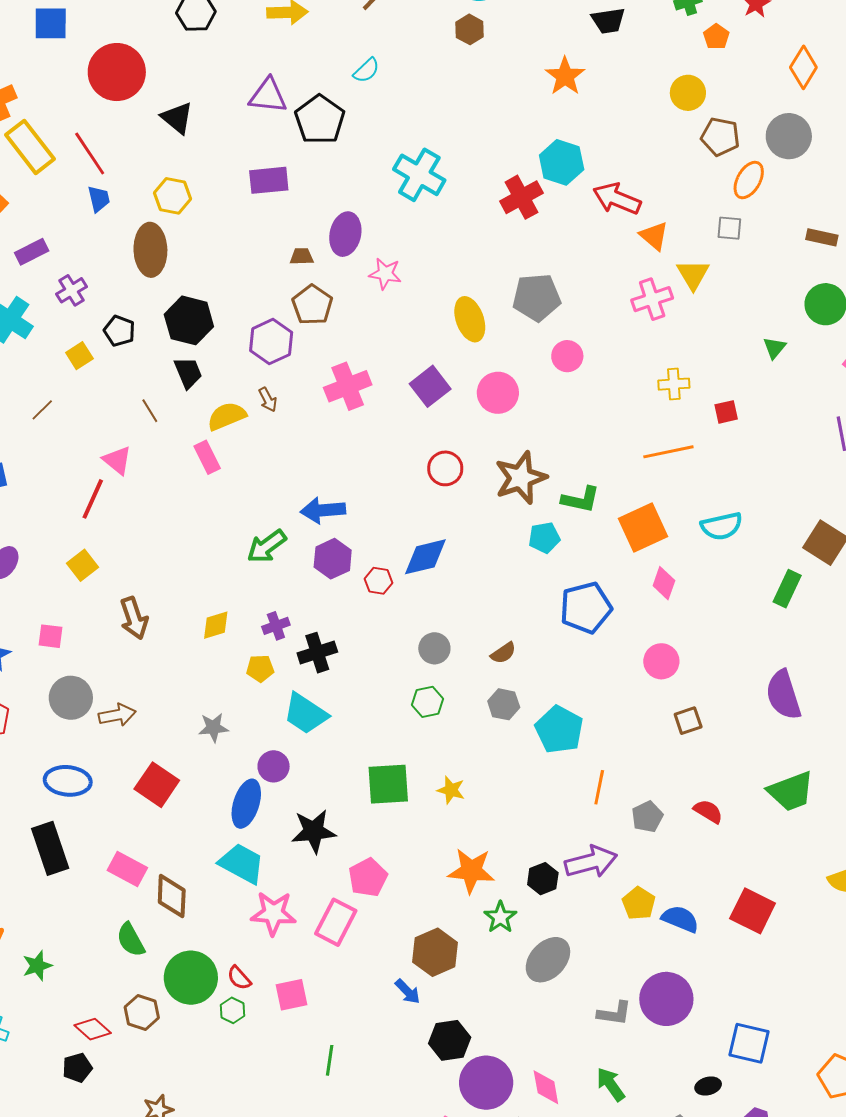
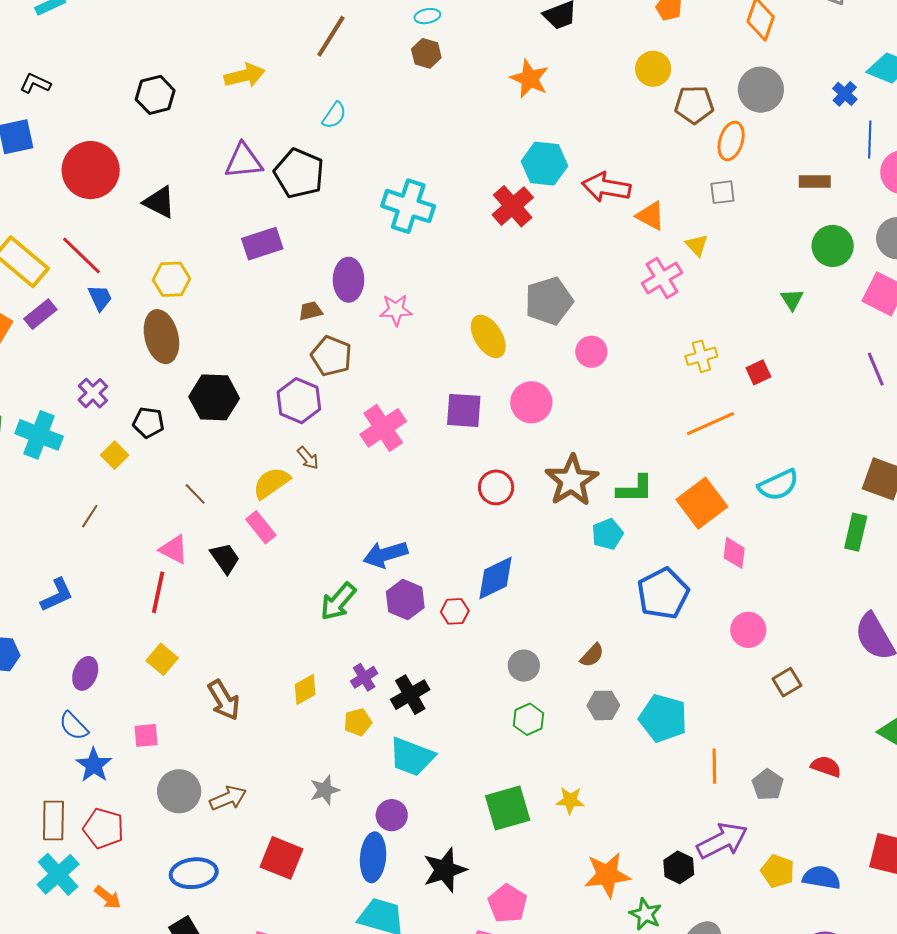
purple rectangle: (32, 252) -> (40, 314), moved
yellow triangle: (693, 274) -> (697, 245), size x0.7
black trapezoid: (188, 373) -> (225, 558), moved
purple square: (430, 386) -> (464, 410), turned -36

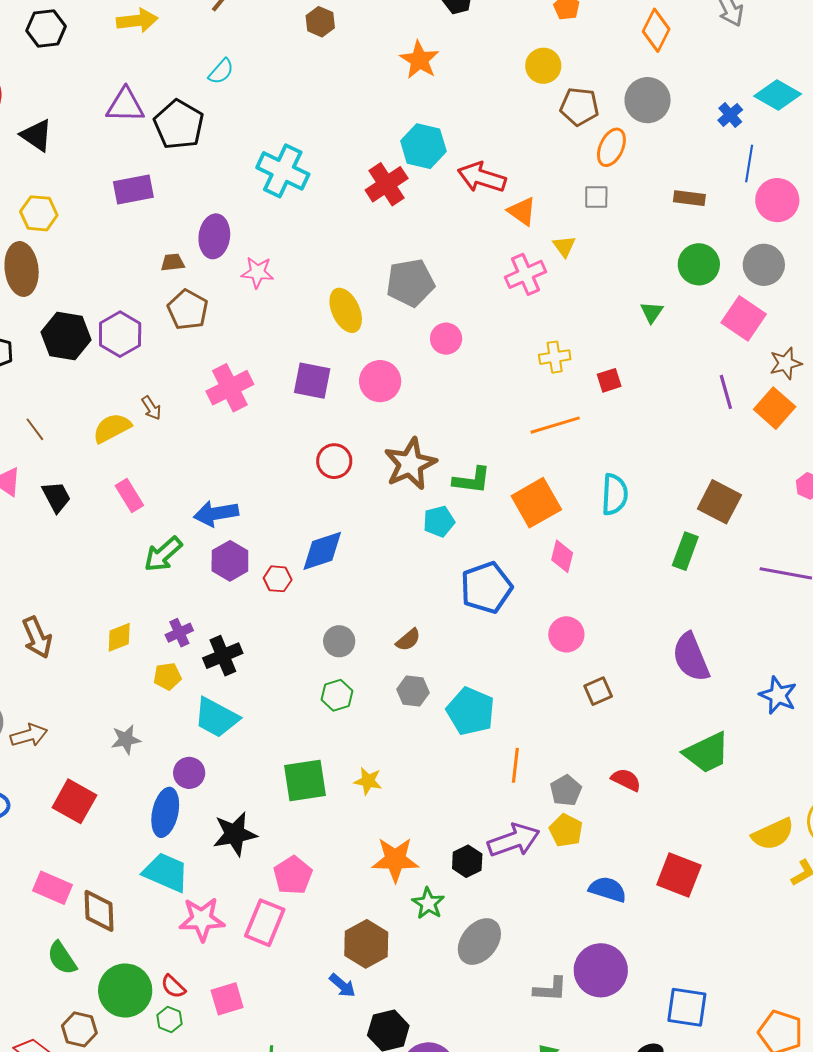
purple hexagon: (299, 401) -> (120, 334), moved
cyan semicircle: (778, 485) -> (615, 494), turned -69
pink rectangle: (261, 527) -> (129, 495), moved
yellow pentagon: (778, 871) -> (566, 830), moved

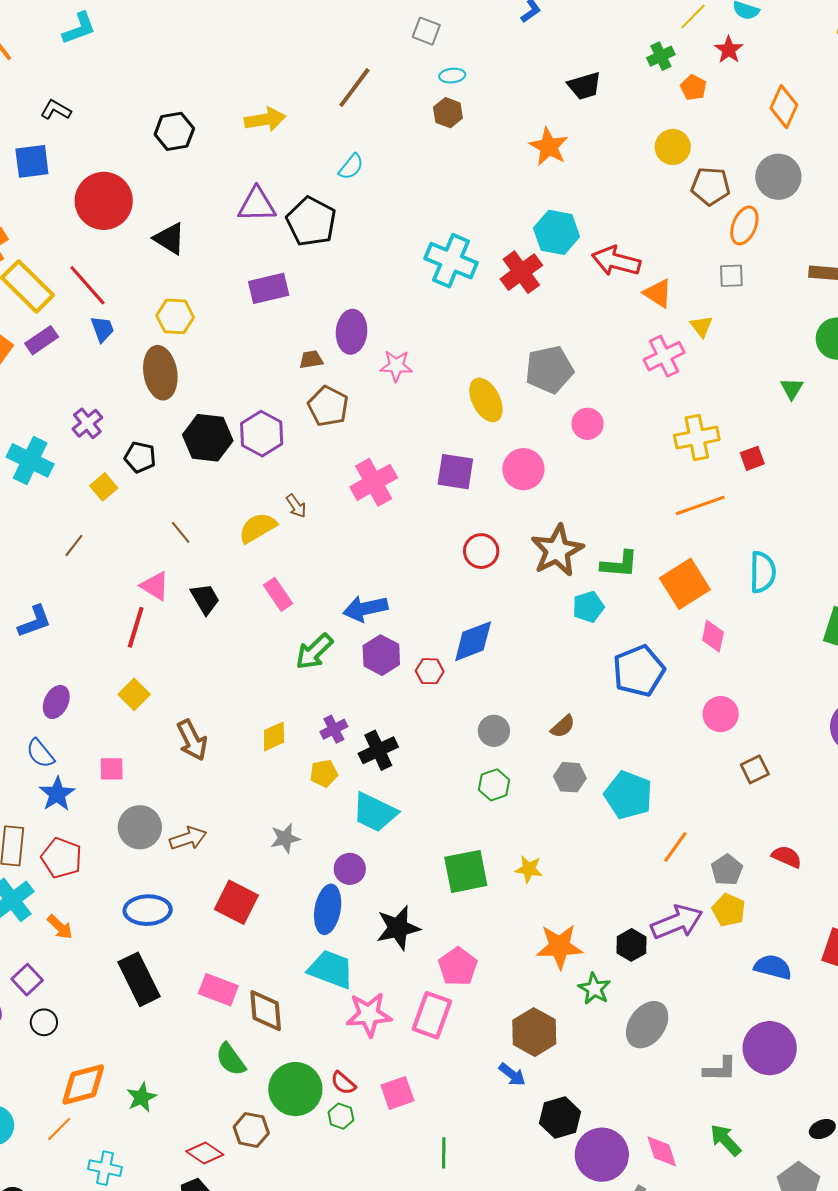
cyan cross: (283, 171) -> (451, 261), moved
yellow cross: (555, 357) -> (697, 438), size x1.4
orange line: (515, 765) -> (675, 847), turned 32

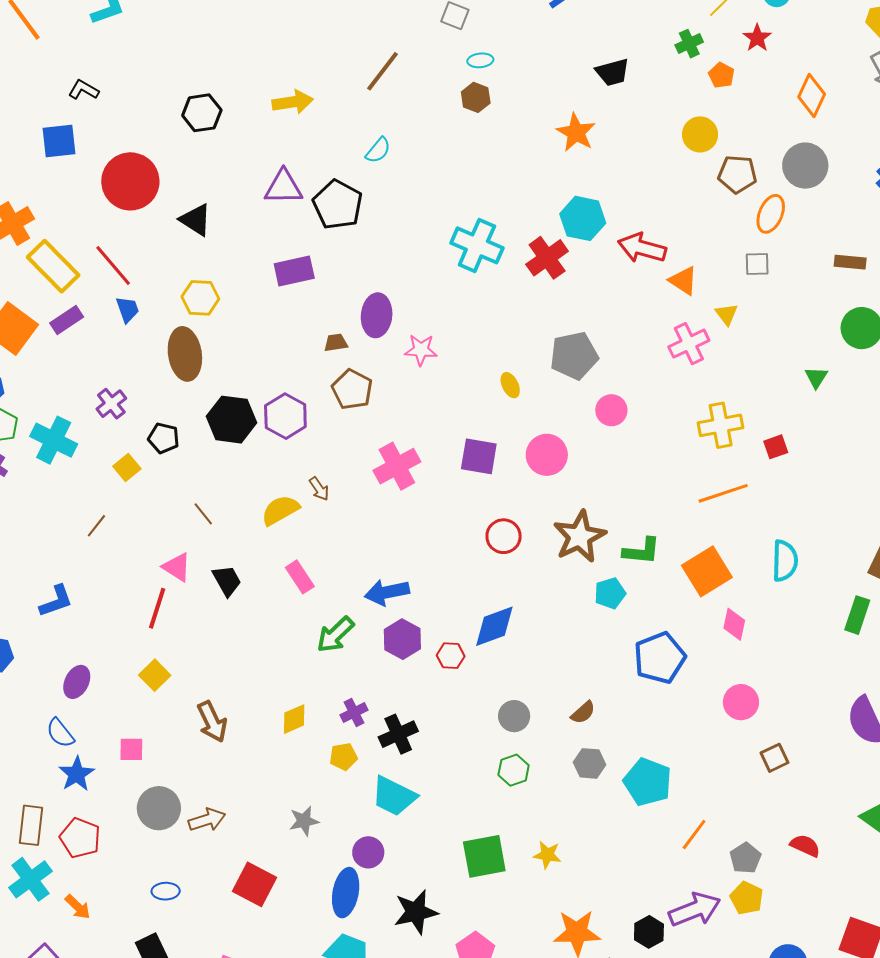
yellow ellipse: (486, 400) -> (510, 385), size x0.6
blue ellipse: (148, 910) -> (166, 891), size x0.6

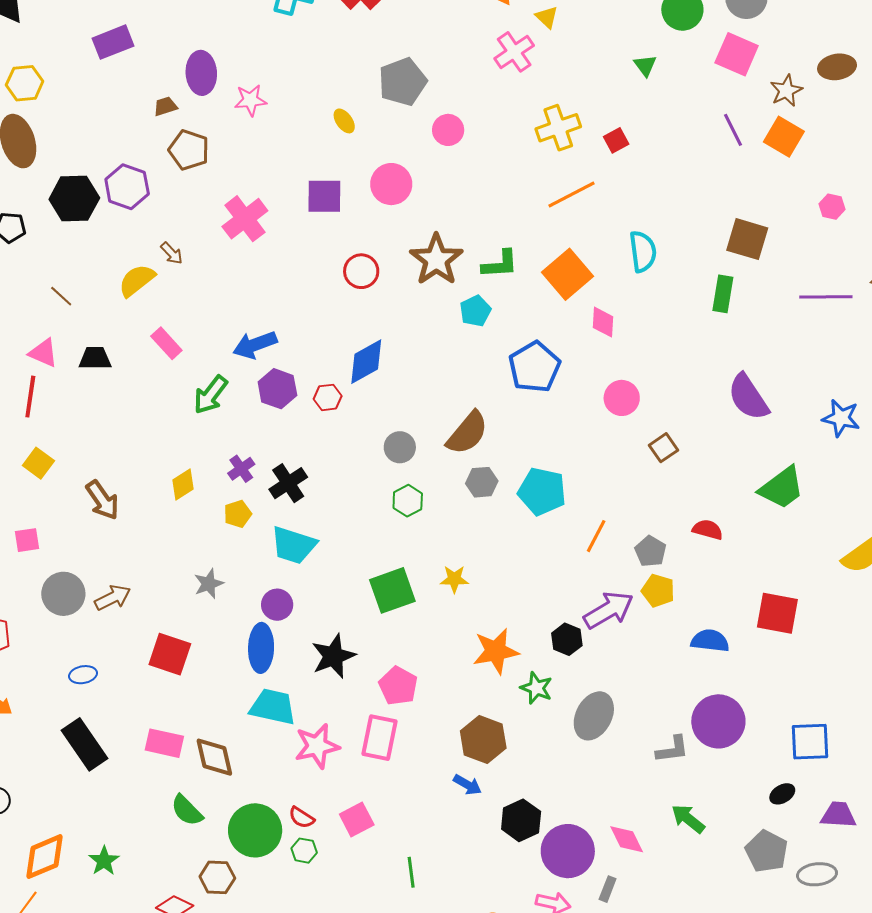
black trapezoid: (227, 581) -> (95, 358), turned -52
brown semicircle: (583, 713) -> (467, 433), size x1.8

